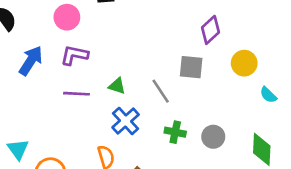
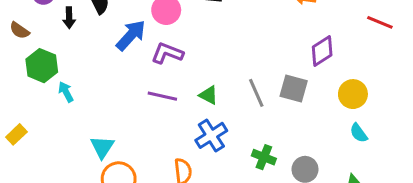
blue arrow: (31, 61) -> (131, 35), moved
gray line: (161, 91) -> (256, 93), moved
cyan semicircle: (268, 95) -> (359, 133), moved
cyan triangle: (18, 149) -> (102, 147), moved

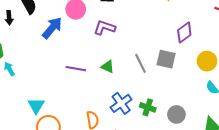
purple L-shape: (167, 53) -> (104, 28), moved
blue cross: (211, 135) -> (121, 103), moved

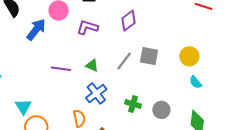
purple diamond: (184, 32) -> (128, 21), moved
gray line: (140, 63) -> (124, 61), turned 66
blue cross: (121, 103) -> (96, 93), moved

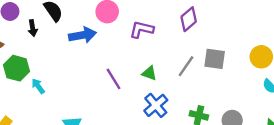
blue arrow: (36, 30) -> (82, 35), turned 45
purple line: (61, 69) -> (114, 79), turned 54

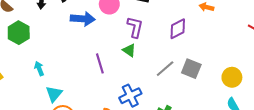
purple L-shape: (142, 29) -> (135, 27), turned 75
green triangle: (149, 73) -> (129, 50), moved
cyan arrow: (38, 86) -> (39, 68), moved

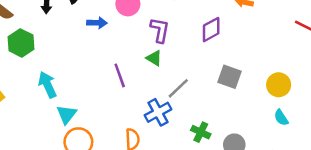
blue arrow: (83, 19) -> (97, 23), size x0.7
cyan arrow: (39, 68) -> (47, 85), size x1.5
gray line: (165, 69) -> (178, 88), moved

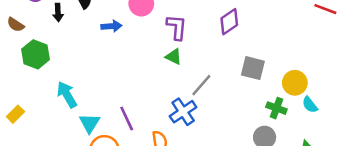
purple line: (120, 75) -> (127, 118), moved
yellow circle: (279, 85) -> (295, 83), moved
green cross: (201, 132) -> (276, 108), moved

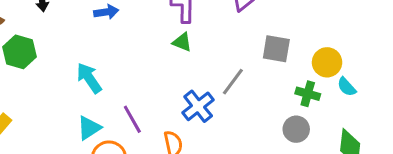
gray line: (201, 85) -> (233, 82), moved
cyan arrow: (67, 95) -> (89, 78), moved
cyan triangle: (90, 123) -> (89, 128), turned 30

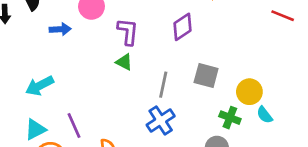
cyan arrow: (89, 78) -> (40, 86), turned -88
gray line: (233, 82) -> (163, 85), moved, turned -30
blue cross: (198, 106) -> (161, 121), moved

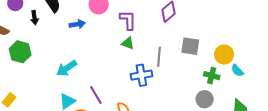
blue cross: (161, 121) -> (141, 75), moved, turned 30

